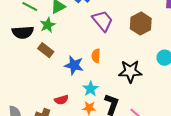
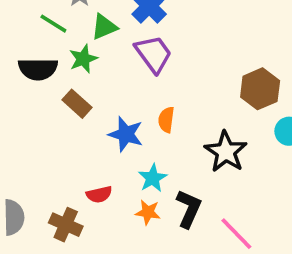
purple trapezoid: (102, 21) -> (153, 54), moved
brown hexagon: (141, 24) -> (260, 89), moved
black star: (130, 71) -> (226, 152), turned 30

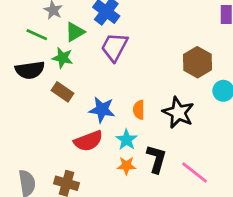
purple trapezoid: (153, 54) -> (114, 47), turned -108
green star: (83, 59) -> (63, 58), turned -30
orange semicircle: (166, 120) -> (139, 110), moved
red semicircle: (99, 194) -> (88, 141), moved, size x1.5

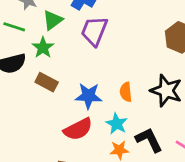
green star: (63, 58) -> (43, 48), turned 30
black L-shape: (156, 159) -> (149, 140), turned -36

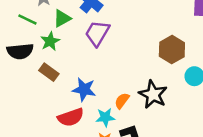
orange semicircle: (126, 92) -> (122, 101), moved, turned 35
cyan star: (117, 124) -> (105, 117), turned 30

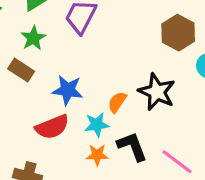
green star: (50, 41) -> (33, 38), moved

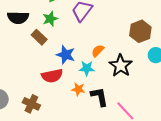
orange semicircle: (117, 102) -> (98, 51), moved
cyan star: (97, 125) -> (87, 68), moved
orange star: (97, 155) -> (78, 89), moved

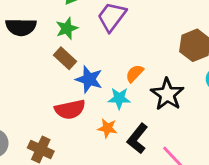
brown rectangle: (39, 37) -> (65, 58), moved
black L-shape: (99, 97) -> (137, 139), turned -130

